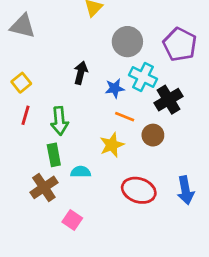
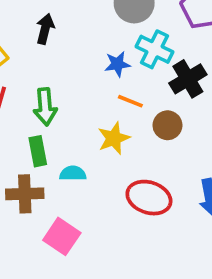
black arrow: (81, 73) -> (45, 29), moved
brown cross: (44, 187) -> (25, 194), turned 32
pink square: (72, 220) -> (62, 236), size x1.4

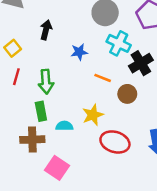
blue star: (117, 64) -> (79, 52), moved
yellow star: (114, 138) -> (93, 115), moved

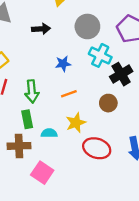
black arrow: (46, 30) -> (41, 29), moved, turned 72
orange line: (103, 78) -> (69, 94), moved, turned -42

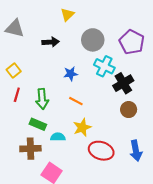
orange line: (69, 94) -> (76, 101), turned 48
brown circle: (108, 103) -> (129, 110), moved
green rectangle: (27, 119) -> (38, 124), turned -56

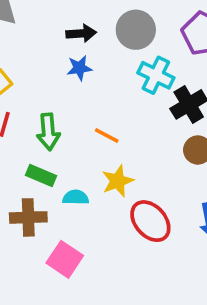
black arrow: (51, 42) -> (81, 33), moved
blue star: (71, 74) -> (79, 68), moved
red ellipse: (101, 151) -> (150, 221), turned 30

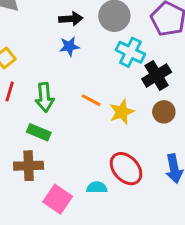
yellow star: (118, 181) -> (122, 112), moved
cyan semicircle: (76, 197) -> (97, 188), moved

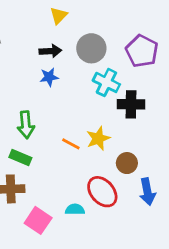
black cross: (157, 75) -> (131, 104), turned 32
orange line: (91, 100) -> (71, 144), moved
brown circle: (164, 112) -> (127, 163), moved

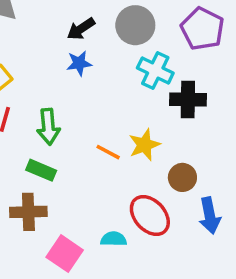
black arrow: (50, 51) -> (81, 29), turned 150

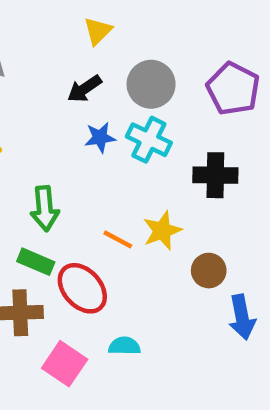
blue star: (79, 63) -> (100, 137), moved
cyan cross: (155, 70) -> (149, 140), moved
red ellipse: (150, 215) -> (82, 288), moved

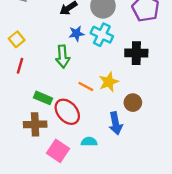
green arrow: (45, 208) -> (63, 57), moved
blue arrow: (242, 317) -> (116, 123), moved

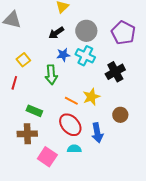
yellow square: (17, 39) -> (23, 60), moved
black cross: (136, 53) -> (115, 72), turned -30
brown circle: (133, 103) -> (120, 115), moved
red ellipse: (67, 112) -> (70, 125), moved

